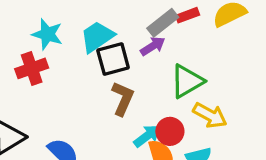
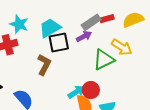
brown L-shape: (123, 98) -> (44, 65), moved
yellow arrow: (210, 115) -> (122, 47), moved

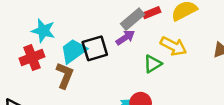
cyan trapezoid: (50, 28) -> (73, 51), moved
green triangle: (104, 60) -> (153, 64), size x0.7
brown L-shape: (44, 65) -> (65, 75), moved

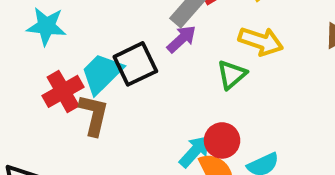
cyan star: (43, 31) -> (46, 26), moved
red cross: (32, 58) -> (63, 91), moved

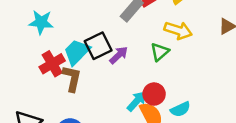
purple arrow: (182, 39) -> (119, 55), moved

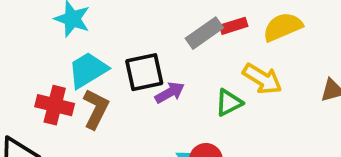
cyan trapezoid: (77, 52) -> (88, 70), moved
red cross: (52, 64) -> (55, 105), moved, turned 30

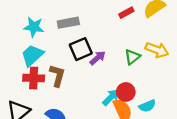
gray rectangle: (204, 33) -> (68, 23), moved, turned 36
cyan trapezoid: (88, 70) -> (32, 55), moved
yellow arrow: (262, 79) -> (157, 50), moved

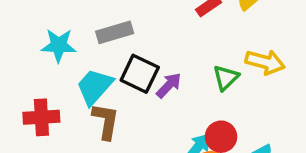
black square: (81, 49) -> (140, 74), turned -35
cyan trapezoid: (32, 55) -> (95, 87), moved
red cross: (34, 78) -> (41, 117), moved

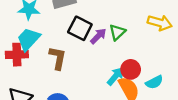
green triangle: (226, 78) -> (117, 32), moved
cyan trapezoid: (95, 87) -> (29, 39), moved

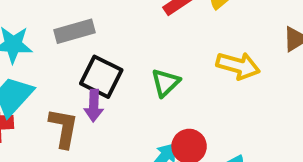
purple arrow: (98, 36) -> (94, 106), moved, turned 138

